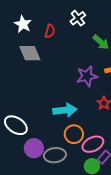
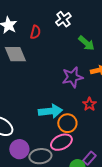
orange circle: (74, 134) -> (67, 123), moved
pink ellipse: (93, 144) -> (61, 142), moved

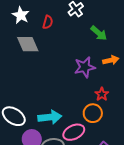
cyan arrow: (50, 111) -> (50, 117), moved
orange circle: (67, 123) -> (93, 113), moved

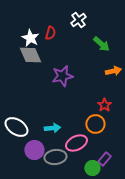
white star: (21, 15) -> (30, 38), moved
purple star: (85, 67) -> (62, 76), moved
cyan arrow: (50, 117) -> (52, 128), size x0.7

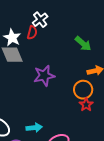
white cross: (78, 20) -> (40, 20), moved
orange circle: (95, 124) -> (83, 90), moved

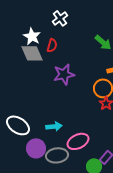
red semicircle: (32, 33) -> (52, 45), moved

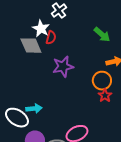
white star: (32, 36) -> (41, 29), moved
cyan arrow: (54, 126) -> (34, 109), moved

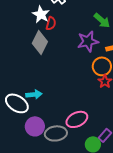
gray diamond: (31, 46) -> (40, 42), moved, turned 50
purple star: (63, 67) -> (88, 41), moved

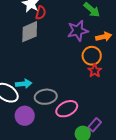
gray diamond: (40, 42) -> (30, 32), turned 40
gray ellipse: (56, 133) -> (46, 97), moved

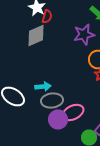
cyan arrow: (24, 84) -> (43, 86), moved
purple circle: (25, 116) -> (58, 120), moved

